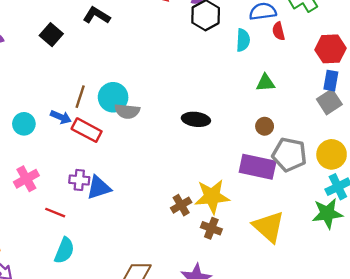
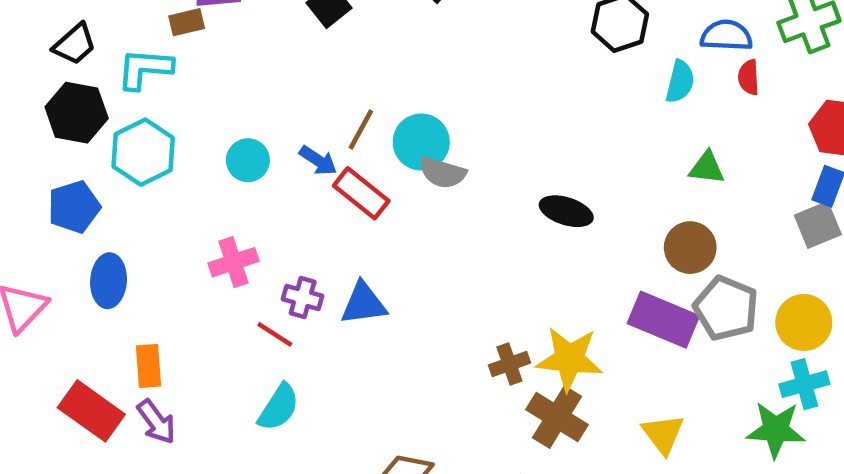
brown circle: (265, 126) -> (690, 248), size x1.5
purple cross: (79, 180) -> (303, 298), moved
yellow triangle: (269, 227) -> (663, 434), size x0.7
brown cross: (211, 228) -> (557, 417), size x1.5

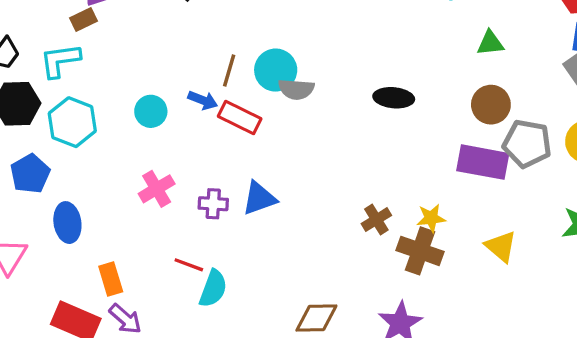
red line: (275, 334) -> (189, 265), moved
yellow star: (569, 359) -> (431, 218), moved, size x0.6

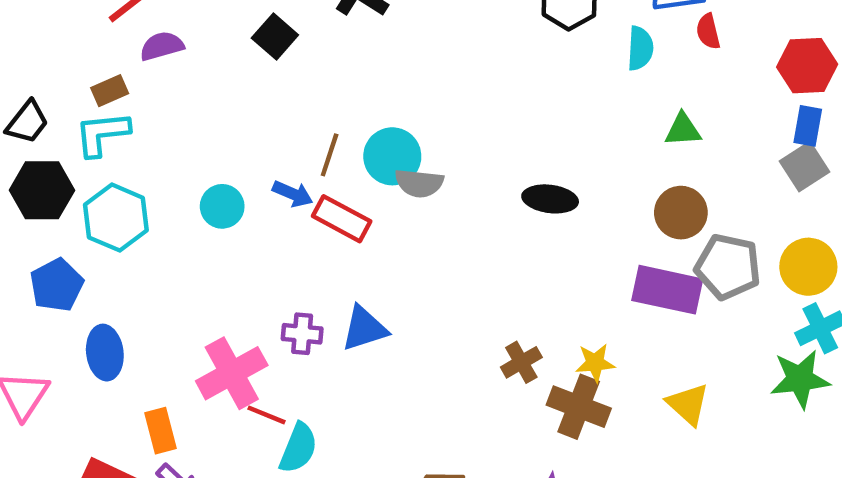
brown rectangle: (83, 19) -> (110, 91), moved
pink cross: (157, 189) -> (232, 373), moved, size x1.4

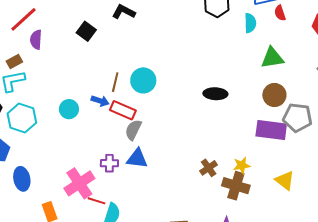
purple semicircle: (162, 46) -> (36, 40), turned -66
green triangle: (683, 130) -> (272, 58), size x1.4
gray semicircle: (419, 183) -> (133, 130), moved, turned 115
blue triangle: (364, 329) -> (137, 159), turned 30

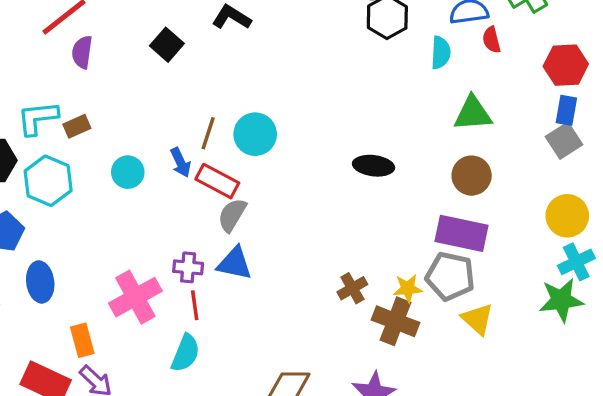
brown rectangle: (14, 61) -> (77, 126), moved
blue arrow: (100, 101) -> (181, 162), turned 42
gray pentagon: (297, 118) -> (450, 276), moved
red line: (96, 201) -> (195, 305), moved, turned 60

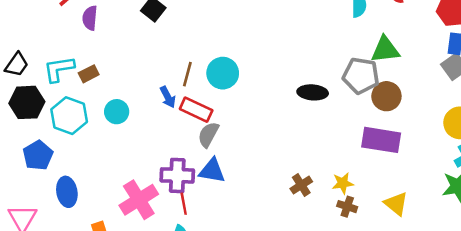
cyan circle: (128, 172) -> (117, 112), moved
purple cross: (188, 267) -> (177, 175), size x1.5
gray pentagon: (450, 276) -> (361, 76), moved
brown cross: (396, 321) -> (347, 207), moved, size x0.6

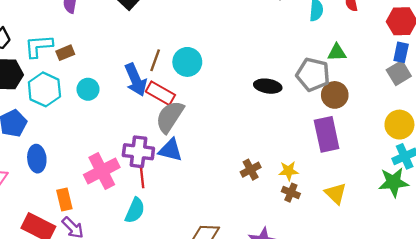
green triangle: (385, 50) -> (337, 52), size x0.7
blue arrow: (168, 97) -> (136, 80), size x1.6
gray semicircle: (208, 135) -> (170, 117), size x1.4
purple rectangle: (381, 140) -> (327, 134), turned 64

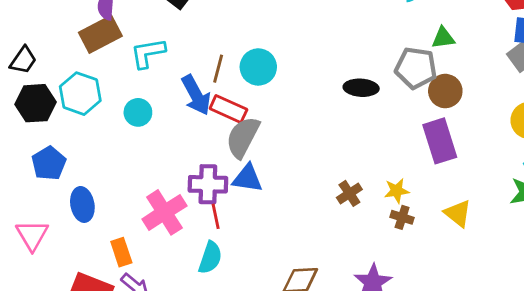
cyan L-shape: (39, 46) -> (148, 53), moved
brown rectangle: (65, 53) -> (100, 34), moved, size x1.8
cyan hexagon: (44, 89) -> (80, 94), moved

